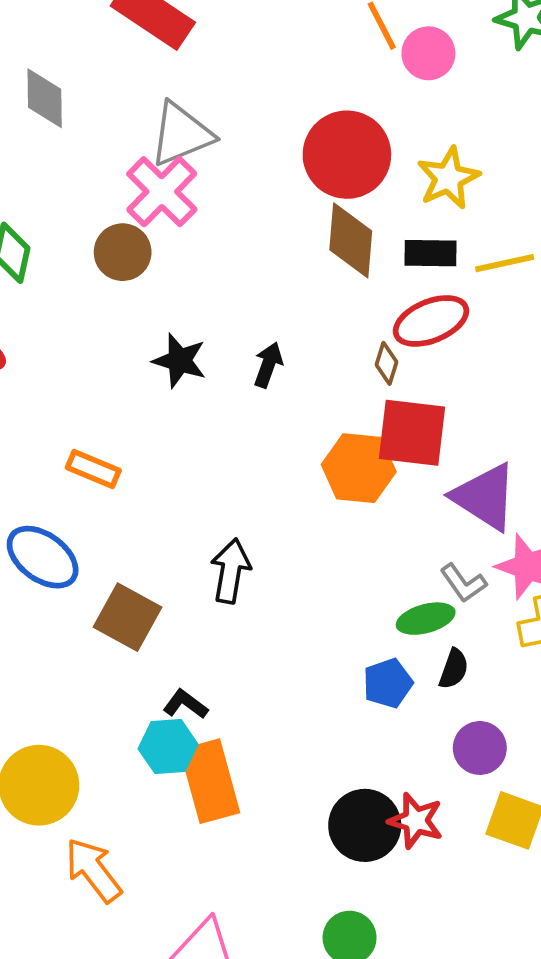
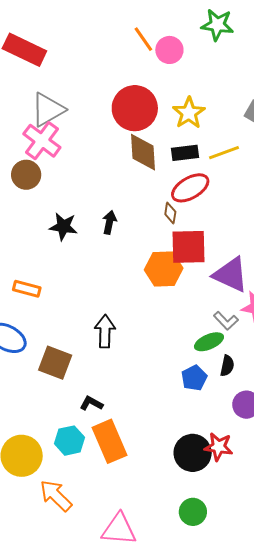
cyan hexagon: (168, 747) -> (70, 441), moved

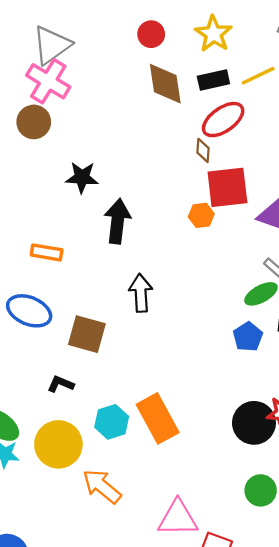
red circle: (135, 108) -> (151, 34), size x0.5
black arrow: (109, 222) -> (117, 221), moved, size x1.6
orange hexagon: (164, 269) -> (201, 215), size x0.6
black L-shape: (91, 403) -> (61, 384), moved

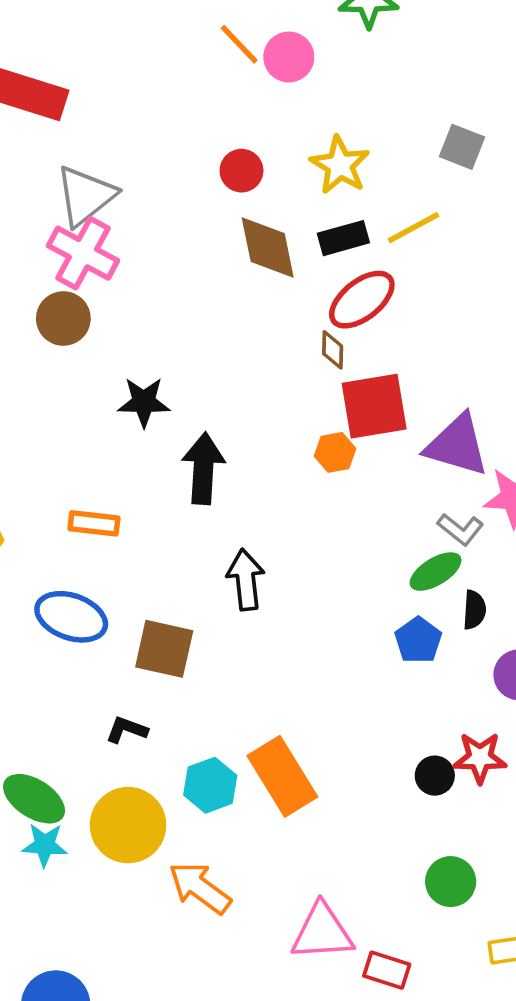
black circle: (254, 423) -> (435, 776), size x0.6

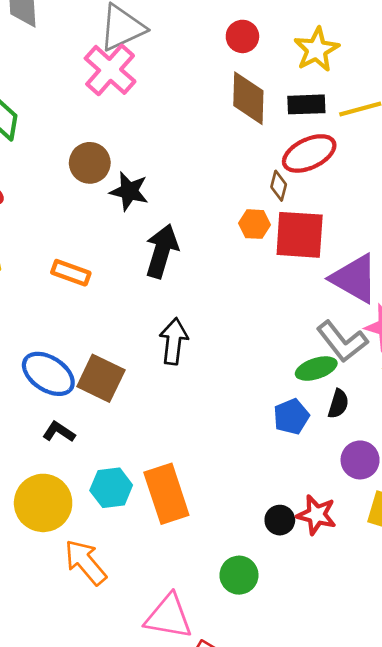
brown circle: (63, 319) -> (90, 163), moved
orange hexagon: (335, 452) -> (255, 224), moved
gray L-shape: (460, 529) -> (342, 341), size x1.5
blue ellipse: (71, 617) -> (48, 374), moved
green circle: (451, 882) -> (239, 575), moved

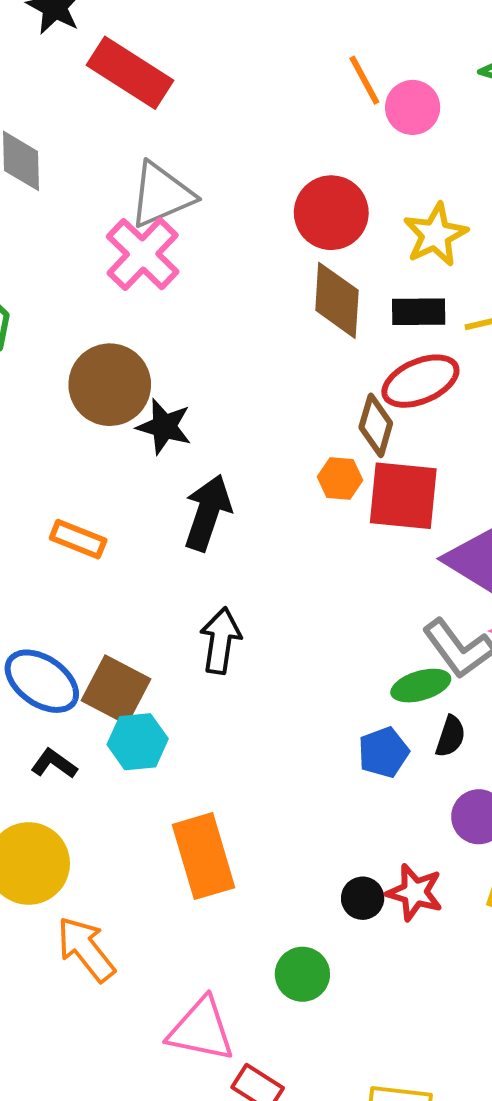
red circle: (242, 36) -> (331, 213), size x1.6
brown circle: (90, 163) -> (110, 385), size x1.4
brown diamond: (279, 186) -> (376, 425), size x1.4
cyan hexagon: (111, 488) -> (138, 742), moved

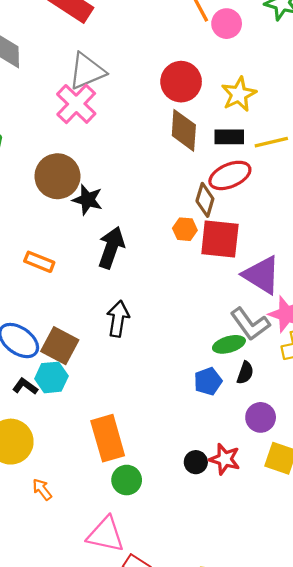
cyan hexagon: (138, 742) -> (51, 377), moved
orange arrow: (86, 949) -> (42, 489), size x0.6
green circle: (302, 974) -> (127, 480), moved

